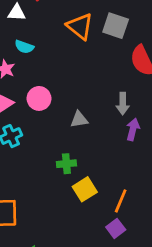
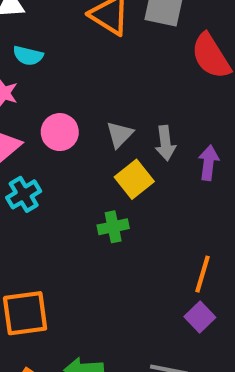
gray arrow: (123, 104) -> (165, 143), moved
gray triangle: (79, 120) -> (120, 134), moved, turned -30
yellow square: (85, 189) -> (134, 179), moved

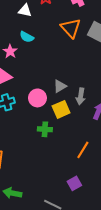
pink circle: (60, 132) -> (37, 98), moved
orange line: (202, 274) -> (83, 150), moved

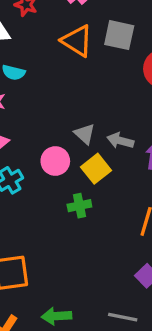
gray triangle: (60, 86) -> (85, 134), turned -32
gray arrow: (81, 96) -> (120, 141), turned 112

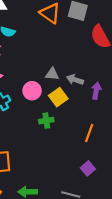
gray triangle: (85, 134) -> (52, 74), turned -40

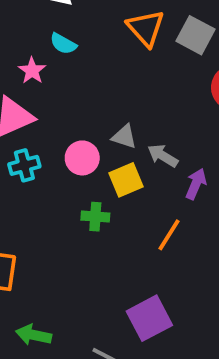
orange line: (89, 133) -> (169, 235), moved
purple square: (88, 168) -> (149, 318), size x1.6

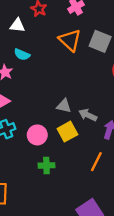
pink circle: (82, 158) -> (37, 135), moved
green cross: (95, 217) -> (46, 165), moved

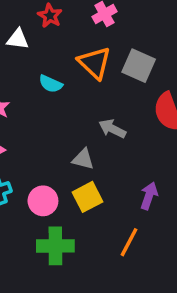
cyan semicircle: (22, 54) -> (51, 84), moved
gray arrow: (88, 115) -> (112, 129), moved
green cross: (46, 165) -> (55, 246), size x1.5

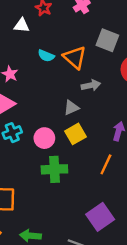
orange triangle: (95, 63) -> (75, 57), moved
gray arrow: (112, 129) -> (91, 85), turned 144
gray triangle: (83, 159) -> (71, 108), turned -35

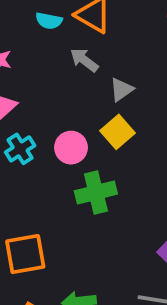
gray arrow: (91, 85) -> (84, 60), moved, turned -120
gray triangle: (71, 108) -> (121, 90), moved

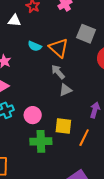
gray arrow: (84, 60) -> (58, 72), moved
yellow square: (118, 132) -> (63, 126), moved, turned 36

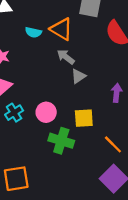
orange line: (84, 138) -> (113, 144), moved, turned -60
green cross: (41, 141) -> (61, 141), turned 30

